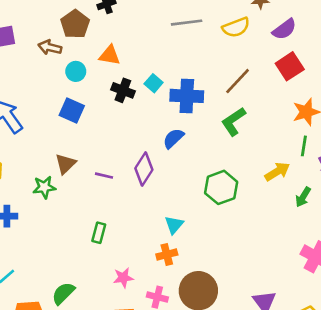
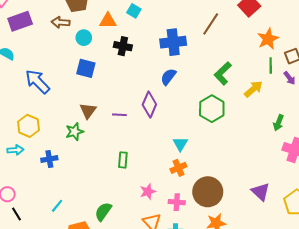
cyan square: (154, 83) -> (134, 11), moved
green L-shape: (234, 121) -> (223, 73), moved
green arrow: (303, 197) -> (278, 123), moved

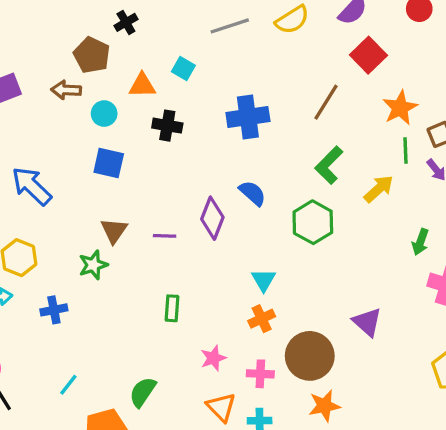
brown line: (211, 24) -> (326, 102), moved
blue semicircle: (168, 77) -> (253, 193), moved, turned 96
purple triangle: (261, 192) -> (367, 322), moved

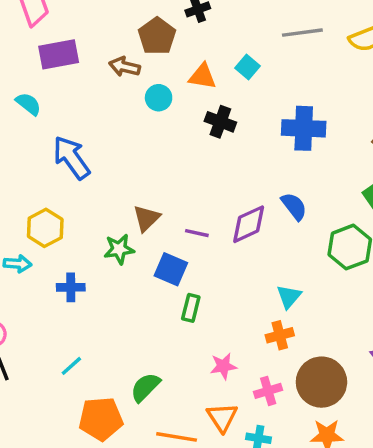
blue square: (109, 163) -> (171, 269), moved
purple diamond: (212, 218) -> (249, 224), turned 33
pink cross: (260, 374) -> (268, 391), turned -30

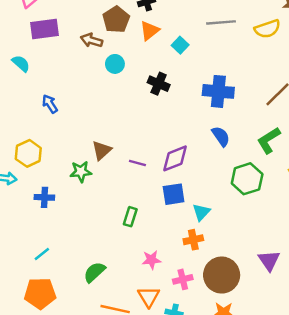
orange triangle: (202, 76) -> (150, 31), moved, turned -50
blue arrow: (71, 158) -> (50, 104), size x0.6
blue semicircle: (294, 206) -> (221, 136), moved
blue square: (171, 269) -> (174, 194), moved, turned -35
orange pentagon: (101, 419) -> (40, 293), moved

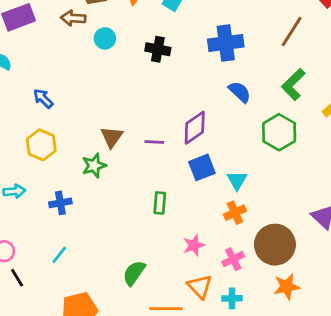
yellow hexagon: (28, 153) -> (41, 145), moved
cyan line: (42, 254) -> (59, 255), moved

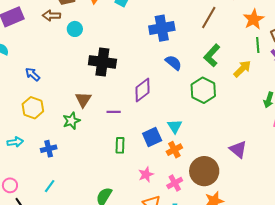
black cross: (158, 49) -> (102, 62), moved, size x1.5
purple line: (154, 142) -> (114, 112), moved
blue square: (202, 167) -> (152, 137), moved

